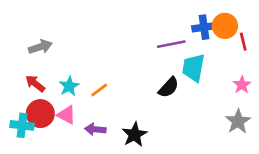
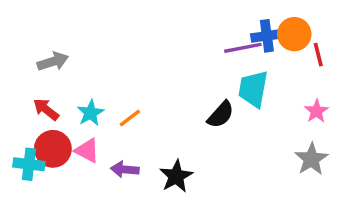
purple line: (171, 44) -> (243, 48), moved

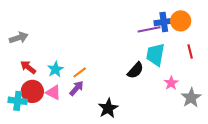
red line: (318, 55) -> (190, 51), moved
gray arrow: (53, 62) -> (19, 38), moved
pink star: (317, 111) -> (171, 83), moved
purple arrow: (125, 169) -> (77, 88), moved, turned 126

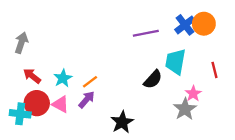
blue cross: (164, 22) -> (185, 25), turned -30
purple line: (149, 29) -> (146, 33), moved
gray arrow: (19, 38) -> (21, 43), turned -54
red line: (190, 51) -> (215, 70), moved
gray star: (191, 98) -> (185, 109), moved

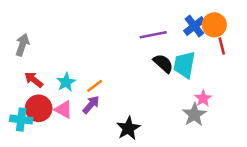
red line: (215, 70) -> (222, 46), moved
black semicircle: (153, 79) -> (163, 63), moved, turned -90

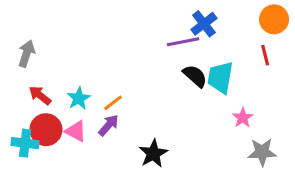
orange circle: (214, 25) -> (274, 19), moved
blue cross: (194, 26) -> (204, 24), moved
gray star: (194, 115) -> (262, 152), moved, turned 30

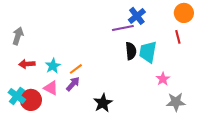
black semicircle: (195, 76) -> (131, 51), turned 42
red arrow: (40, 95) -> (27, 64), turned -42
red circle: (46, 130) -> (31, 100), moved
cyan cross: (25, 143) -> (17, 96), turned 30

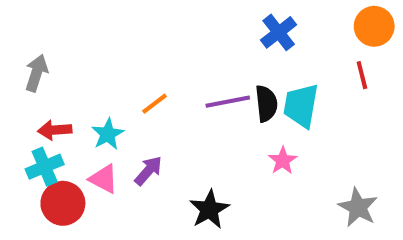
purple line: (123, 28) -> (228, 102), moved
orange line: (76, 69) -> (154, 104), moved
pink star: (163, 79) -> (283, 161), moved
cyan cross: (17, 96) -> (45, 167), moved, turned 30
gray star: (176, 102) -> (358, 207), turned 30

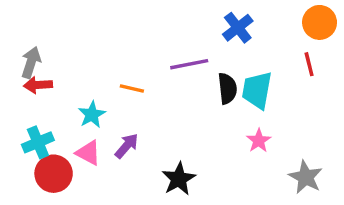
purple line: (228, 102) -> (189, 64), moved
orange line: (154, 104) -> (132, 88), turned 50
red arrow: (55, 130) -> (38, 85), moved
pink star: (283, 161) -> (259, 141), moved

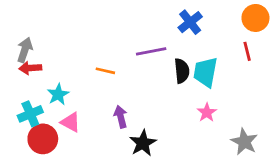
cyan star: (92, 115) -> (58, 94), moved
purple arrow: (127, 146) -> (121, 117), moved, turned -55

